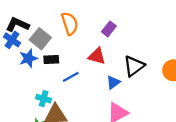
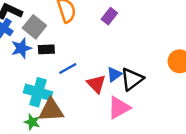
red triangle: (97, 56) -> (96, 84), moved, turned 30
black triangle: (134, 66) -> (132, 79), moved
cyan cross: (44, 99) -> (38, 92), size x1.6

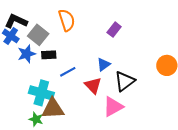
purple rectangle: (109, 16) -> (114, 30), moved
blue triangle: (114, 74) -> (104, 64), moved

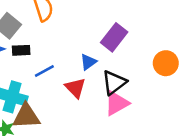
purple rectangle: (114, 30) -> (114, 37), moved, size x1.5
pink triangle: (113, 107) -> (117, 103), moved

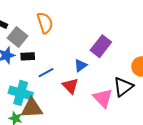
black triangle: (114, 83) -> (123, 87), moved
pink triangle: (117, 103) -> (103, 98), turned -45

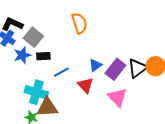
orange semicircle: (45, 23) -> (79, 23), moved
purple rectangle: (101, 46) -> (115, 69), moved
black triangle: (123, 87) -> (138, 68), moved

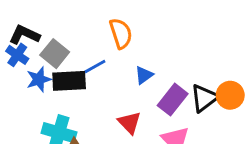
black rectangle: (43, 56) -> (69, 81), size x1.6
blue triangle: (95, 65) -> (144, 75), moved
blue line: (61, 72) -> (95, 66), moved

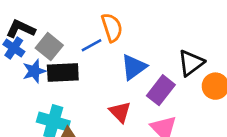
blue line: (95, 66) -> (91, 45), moved
blue triangle: (144, 75) -> (134, 67), size x1.5
black triangle: (204, 98) -> (191, 63), moved

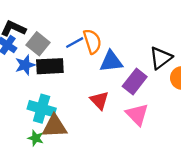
orange semicircle: (112, 28) -> (92, 41), moved
blue triangle: (134, 67) -> (111, 61), turned 30

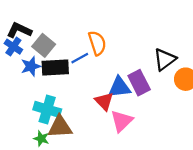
blue line: (75, 43) -> (80, 58), moved
blue triangle: (111, 61) -> (119, 87), moved
purple rectangle: (135, 82) -> (139, 83), turned -65
pink triangle: (137, 115) -> (122, 121), moved, turned 30

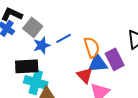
orange semicircle: (97, 43) -> (92, 47), moved
blue star: (31, 66) -> (42, 45), moved
black rectangle: (55, 68) -> (27, 66), moved

